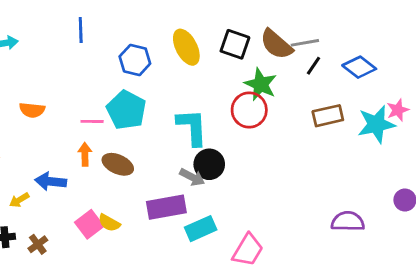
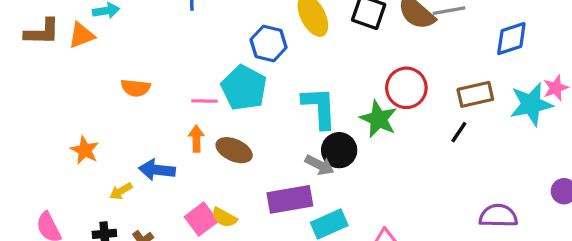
blue hexagon: (135, 60) -> (269, 44), moved
black line: (313, 66) -> (459, 132), moved
blue diamond: (359, 67) -> (511, 39), turned -56
green star: (261, 84) -> (378, 119), moved
red circle: (249, 110) -> (406, 88), moved

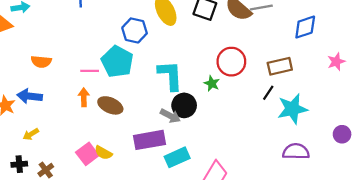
cyan star: (531, 104) -> (292, 109), moved
green star: (378, 119) -> (212, 84), size x0.6
blue arrow: (157, 170) -> (30, 96), moved

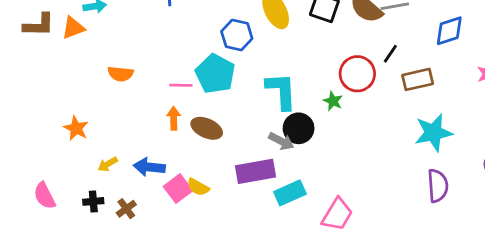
black line: (268, 93) -> (390, 54), moved
blue arrow: (30, 96) -> (149, 167), moved
purple semicircle: (296, 152) -> (438, 186), turned 85

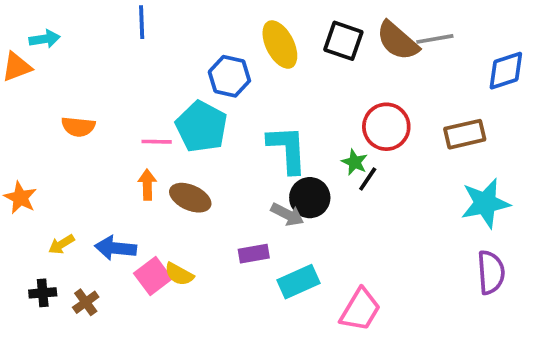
black line: (390, 54) -> (368, 179), moved
purple rectangle: (255, 171) -> (254, 254), size x0.6

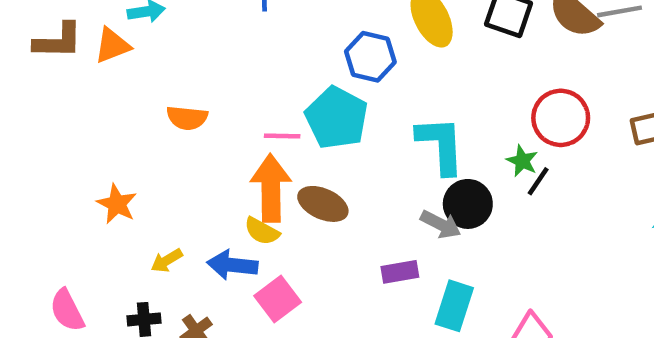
orange arrow: (147, 185) -> (271, 188), size x1.8
yellow semicircle: (179, 274) -> (262, 231), moved
cyan rectangle: (299, 282) -> (454, 306), turned -48

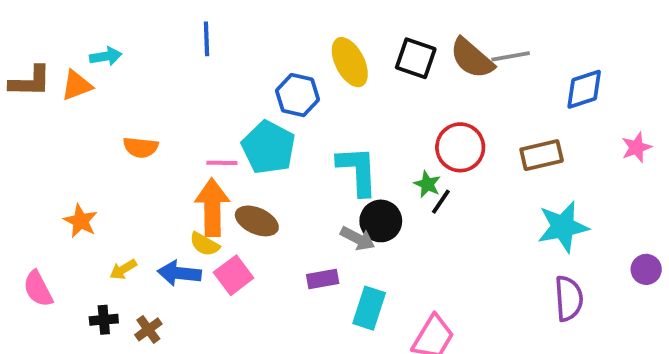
pink square: (278, 299) -> (234, 275), moved
pink semicircle: (67, 310) -> (38, 289), moved

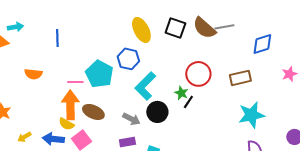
blue line: (206, 39) -> (57, 38), moved
blue hexagon: (298, 95) -> (128, 59), moved
cyan L-shape: (358, 171) -> (145, 86), turned -132
gray arrow: (358, 238) -> (131, 119), moved

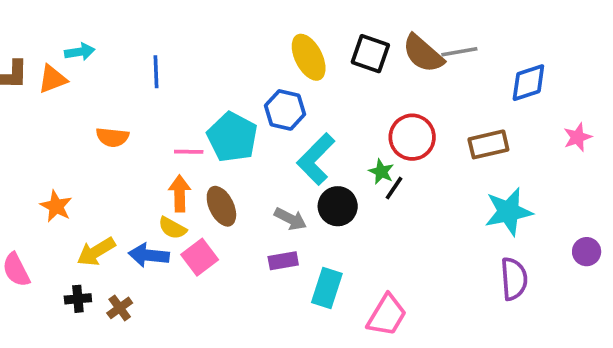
orange arrow: (70, 105) -> (180, 193), size x0.7
brown ellipse: (93, 112) -> (221, 206), turned 40
yellow arrow: (24, 137) -> (96, 252), size x1.5

